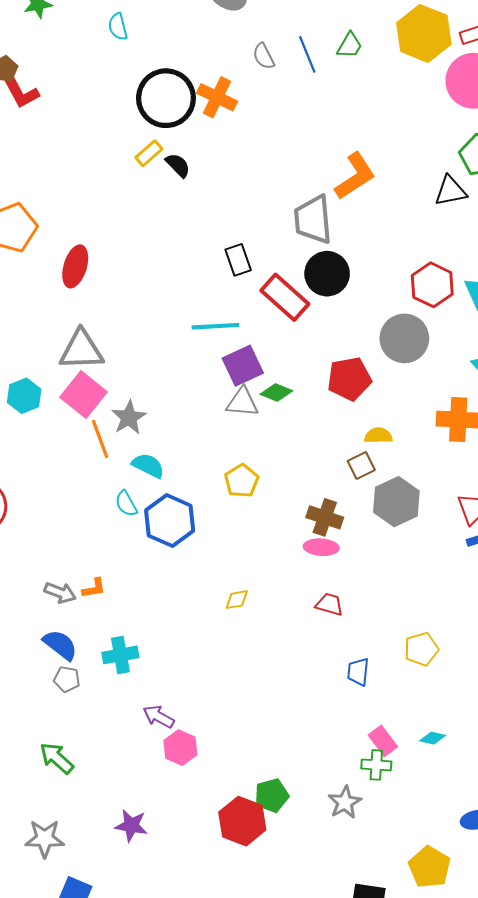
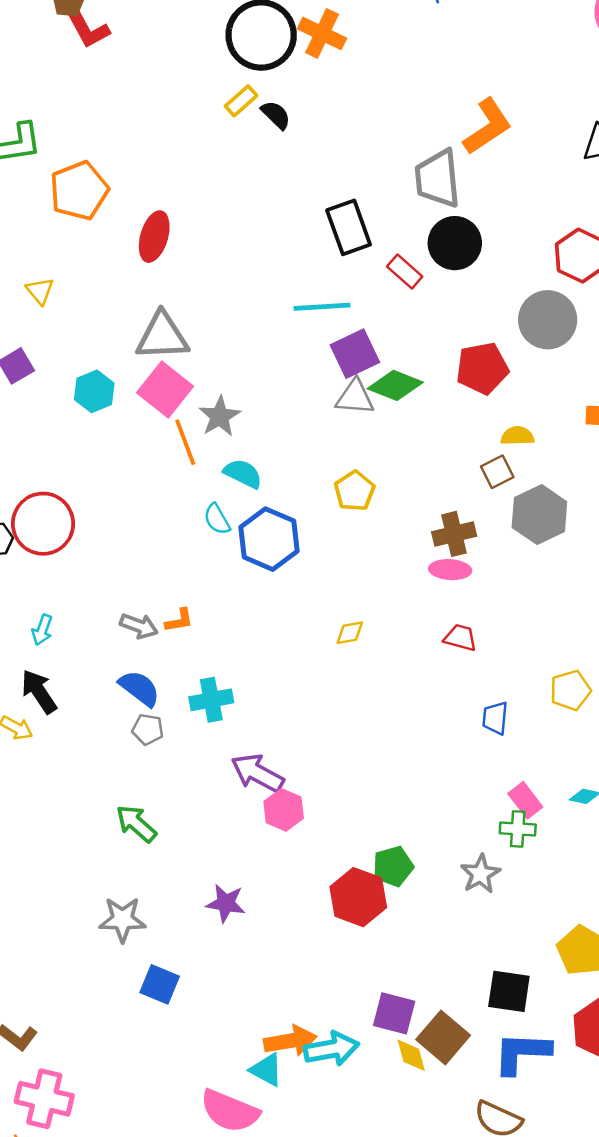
black rectangle: (238, 260) -> (349, 227), size x1.4
red rectangle: (285, 297) -> (405, 272), size x0.6
green diamond: (276, 393) -> (395, 385), size x1.4
brown cross: (325, 517) -> (454, 534), turned -32
purple arrow: (159, 717) -> (257, 773), size x1.4

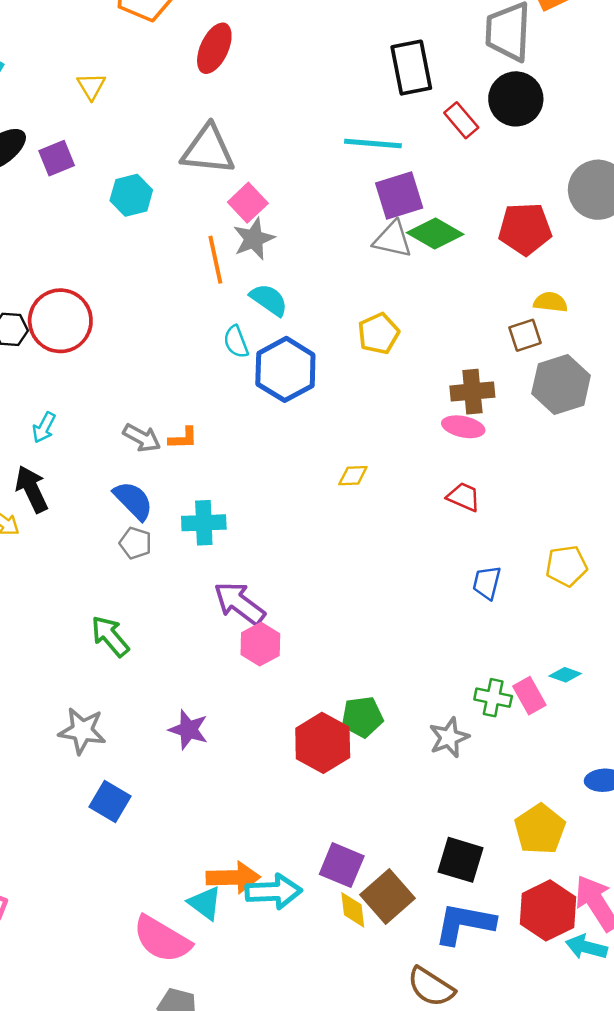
pink square: (165, 389) -> (248, 203), moved, size x0.7
pink rectangle: (525, 800) -> (529, 696), moved

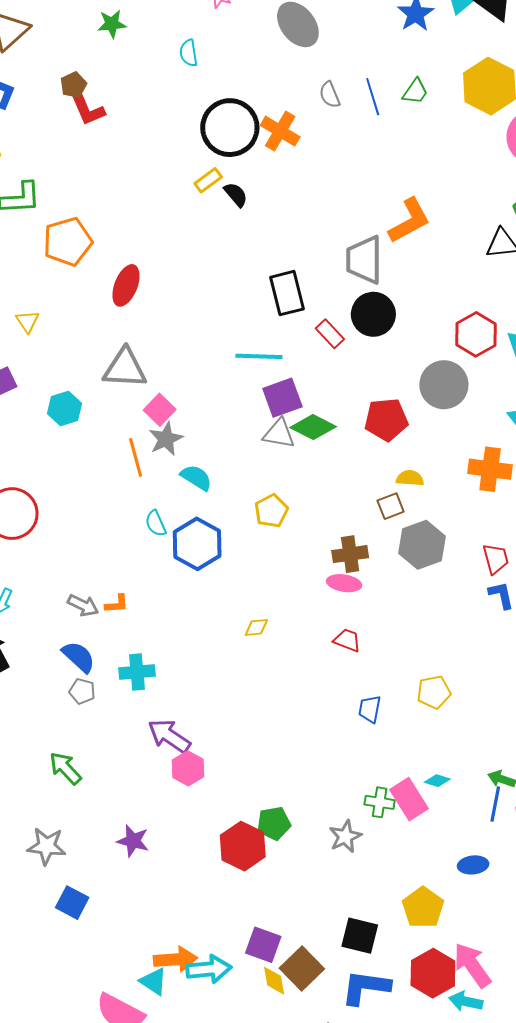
cyan semicircle: (269, 300) -> (196, 478), moved
pink rectangle: (529, 696) -> (409, 799), size x1.4

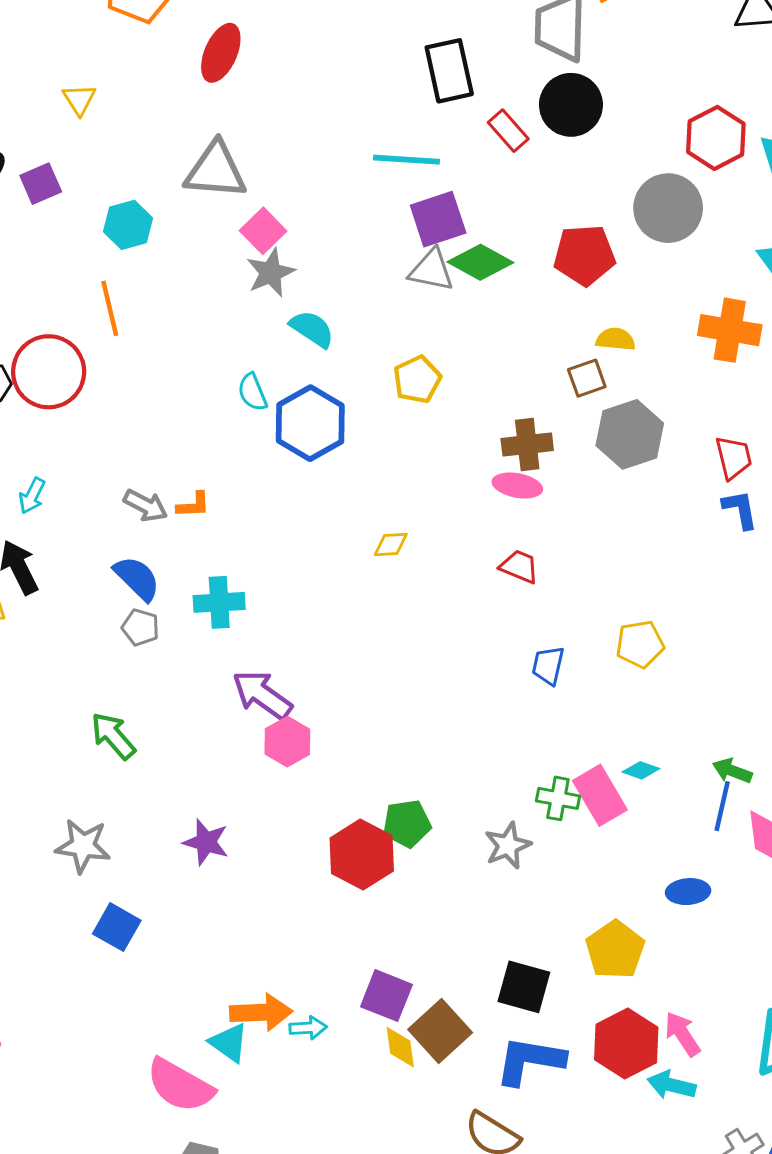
orange line: (136, 457) -> (110, 308), moved
pink arrow: (472, 965) -> (682, 1034), size x0.7
cyan arrow: (209, 969) -> (308, 1028), size x0.6

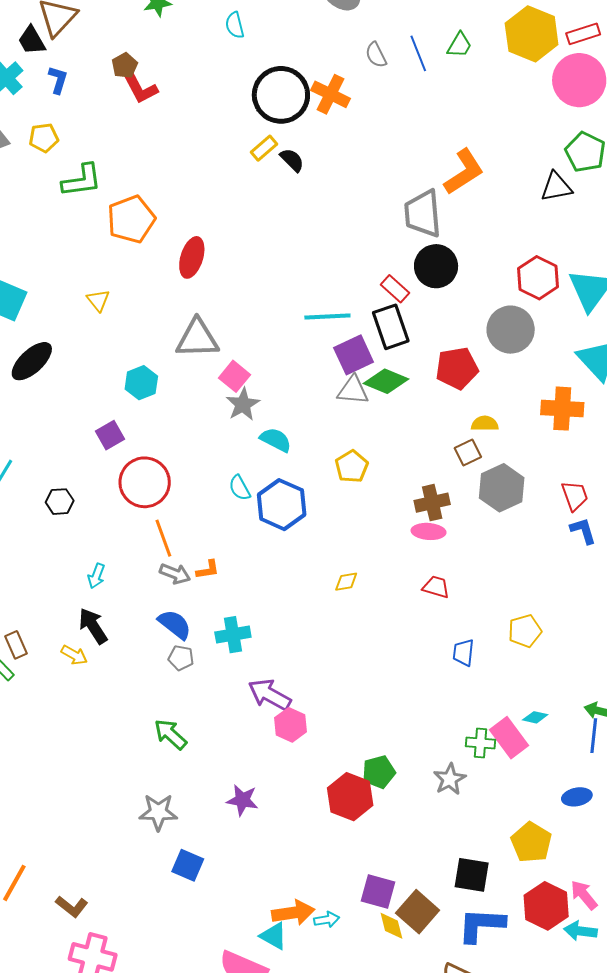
black rectangle: (449, 71) -> (391, 327), moved
purple square: (41, 184) -> (110, 435), moved
orange line: (110, 308) -> (163, 538), moved
red circle: (49, 372) -> (145, 482), moved

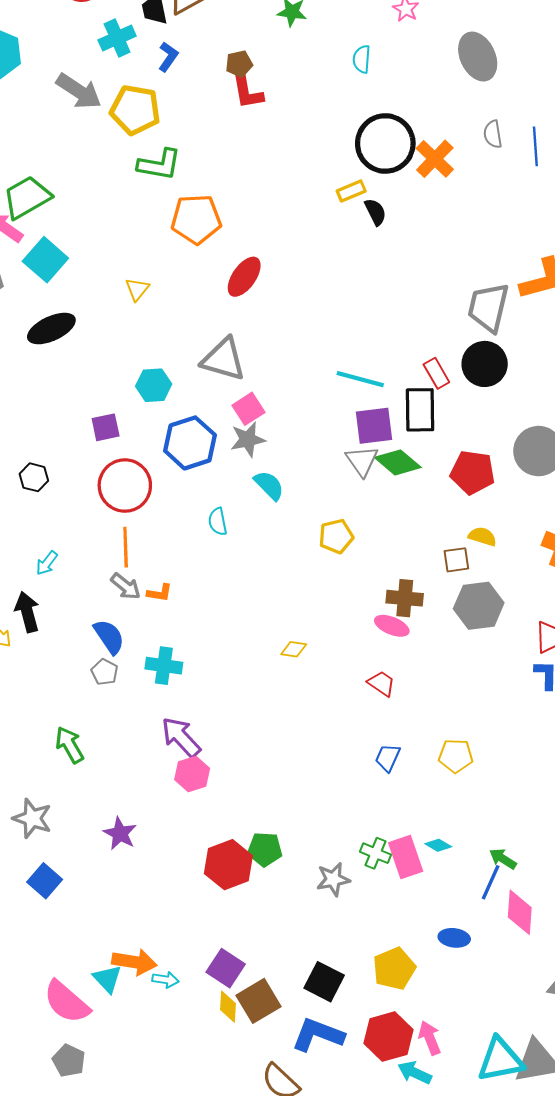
yellow pentagon: (44, 138) -> (135, 110), size x1.6
gray triangle: (353, 390) -> (362, 461), turned 32
blue hexagon: (282, 505) -> (190, 443), moved

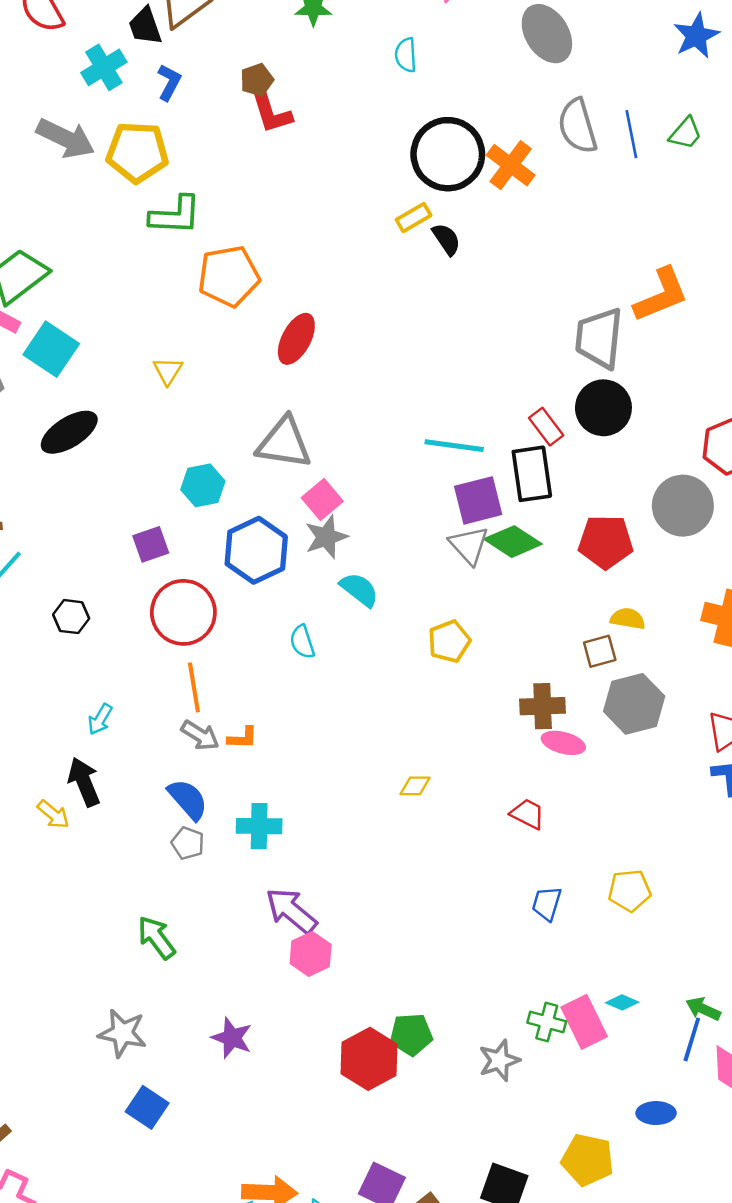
gray semicircle: (493, 134) -> (578, 126), size x1.6
pink ellipse: (392, 626) -> (563, 743), moved
yellow pentagon: (394, 969) -> (588, 1160), turned -30

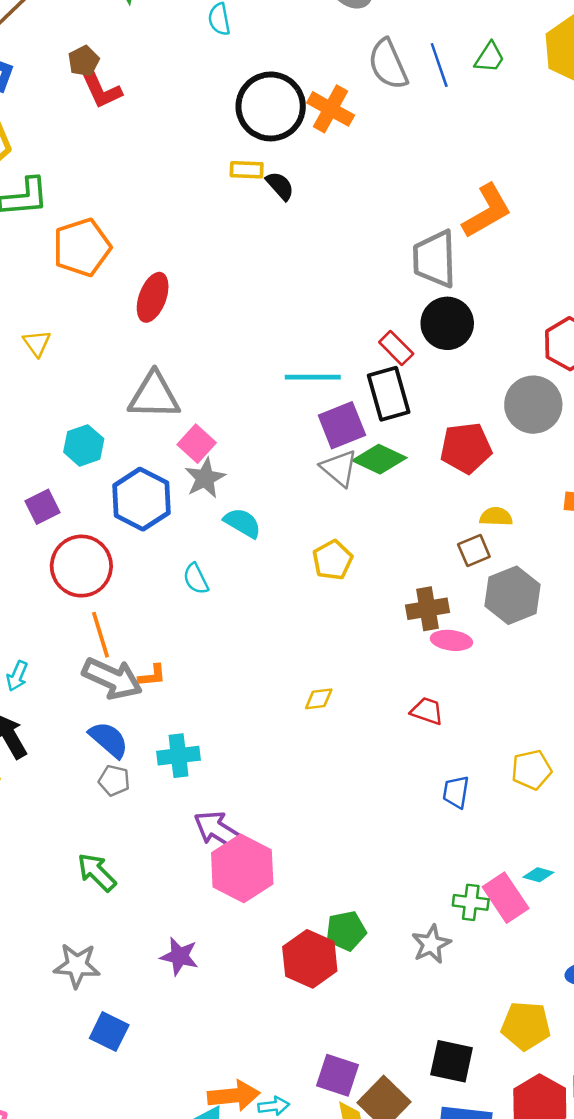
yellow rectangle: (414, 218) -> (247, 170), turned 40
gray arrow: (200, 735) -> (112, 678), size x1.6
pink hexagon: (311, 954) -> (242, 868), size x1.6

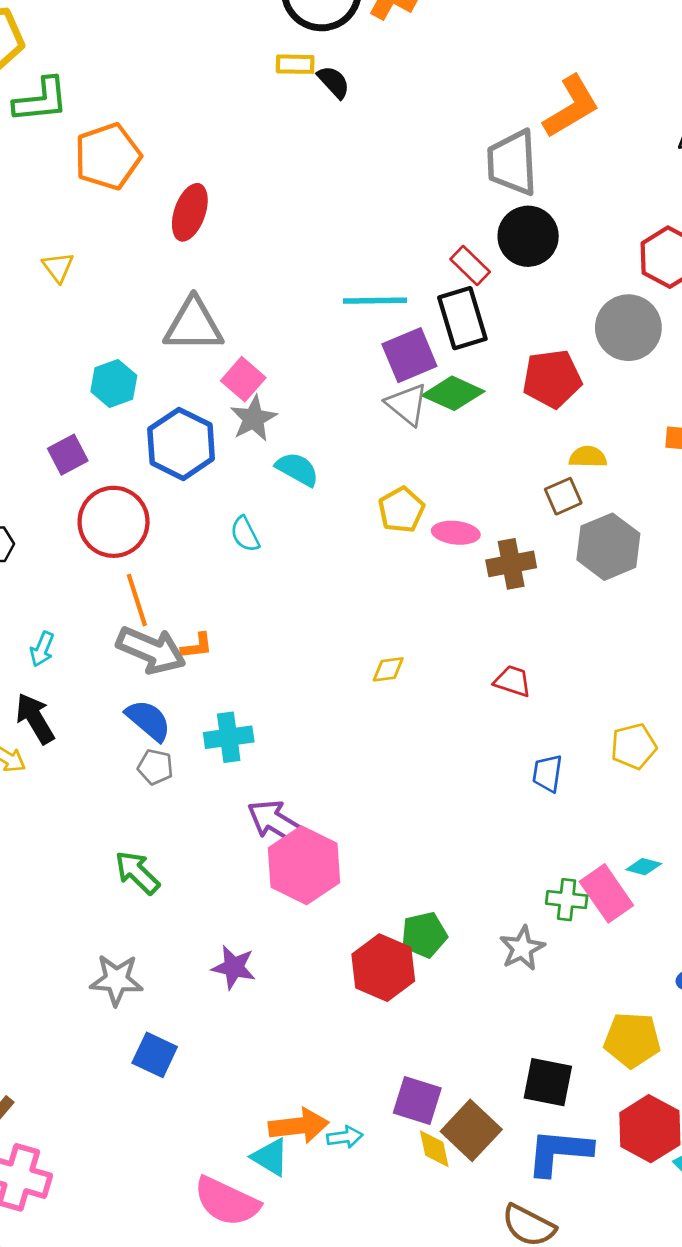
pink ellipse: (451, 640) -> (456, 533), moved

